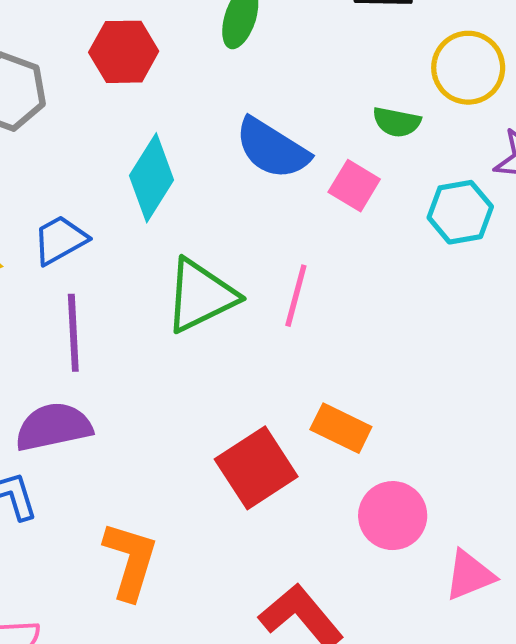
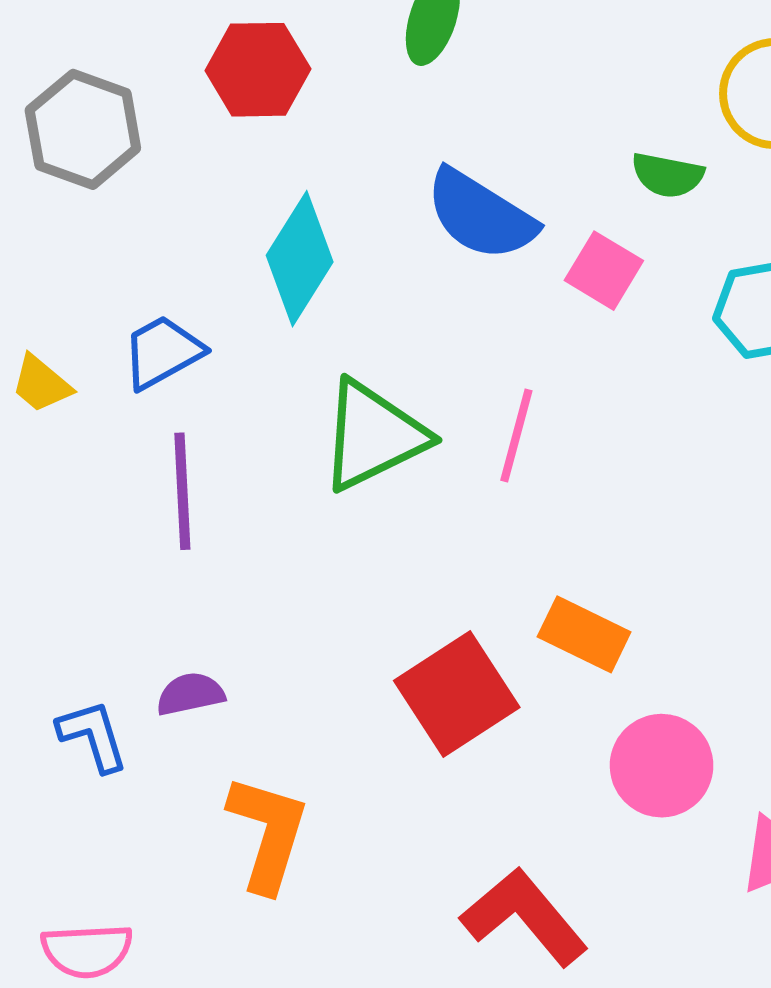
purple semicircle: (53, 427) -> (190, 694), moved, size x0.6

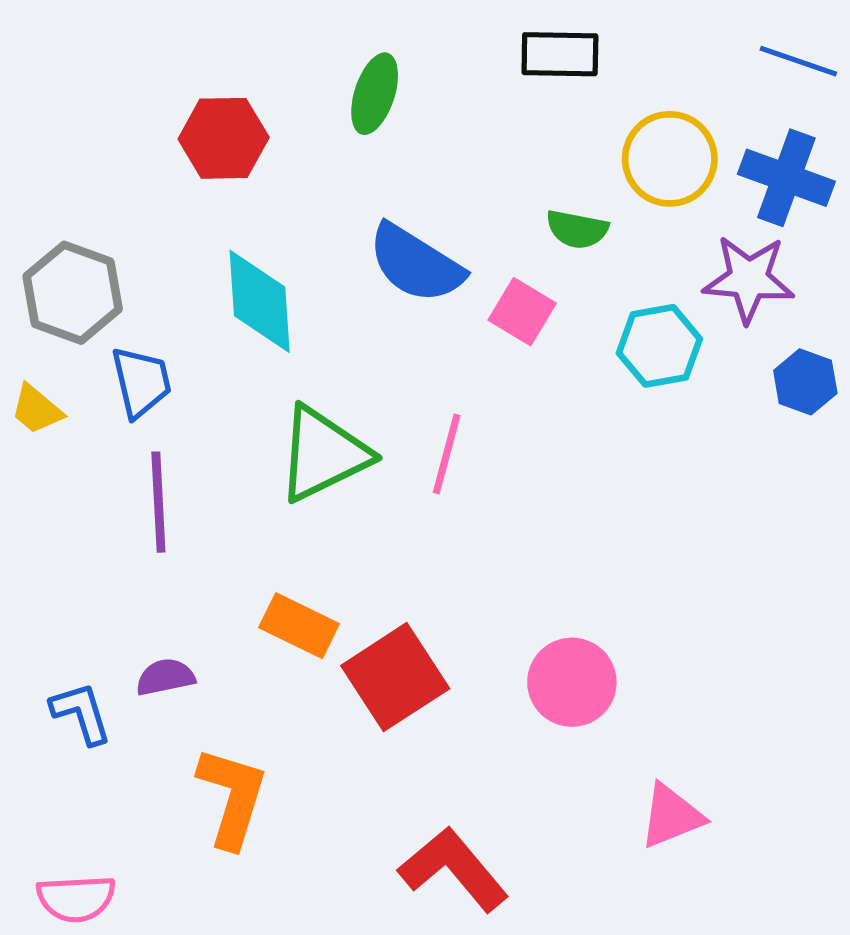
gray hexagon: (83, 129) -> (73, 293), moved
cyan diamond: (300, 259) -> (260, 301), turned -36
blue trapezoid: (162, 352) -> (141, 382), turned 106
orange rectangle: (584, 634) -> (299, 626), moved
pink circle: (662, 766) -> (572, 682), moved

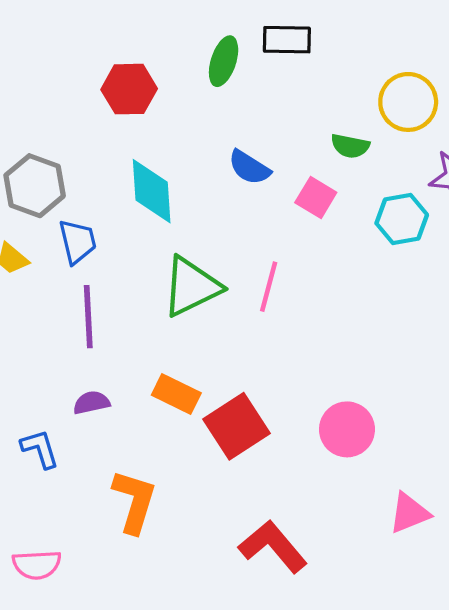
black rectangle: (560, 54) -> (287, 40), moved
blue semicircle: (416, 264) -> (249, 167), size x0.7
purple semicircle: (165, 677) -> (91, 403), moved

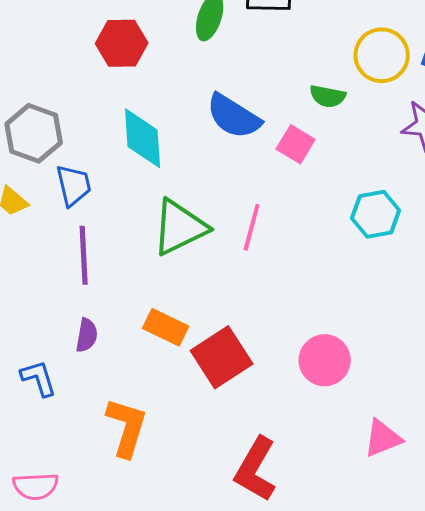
blue semicircle: (249, 167) -> (234, 116), size x1.4
cyan hexagon: (402, 219) -> (376, 214), moved
purple semicircle: (91, 403) -> (87, 335), turned 112
red L-shape: (273, 546) -> (256, 469), turned -110

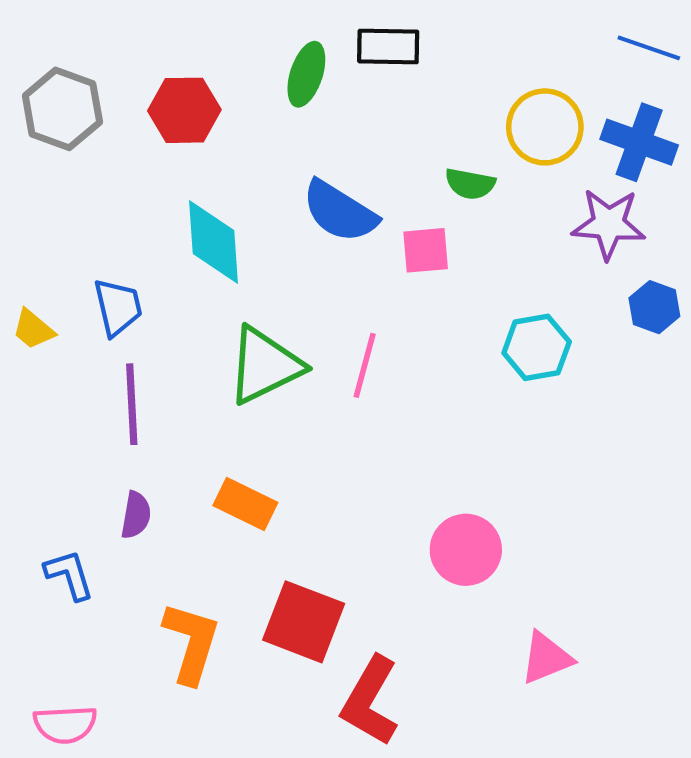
gray hexagon: (34, 133) -> (62, 109), moved
pink square: (296, 144) -> (426, 250), turned -36
red square: (222, 357) -> (304, 622), moved, turned -36

